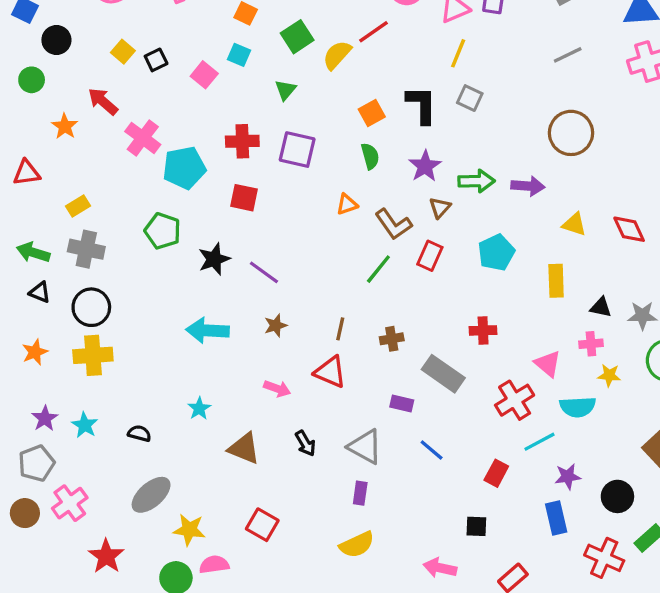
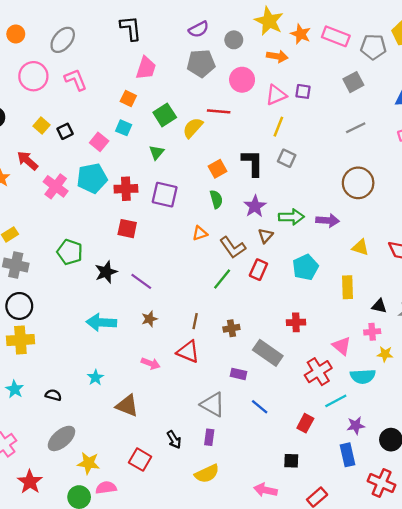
red line: (373, 32) -> (219, 111), turned 40
cyan pentagon: (184, 168) -> (92, 178), moved
black arrow: (305, 443) -> (174, 440), moved

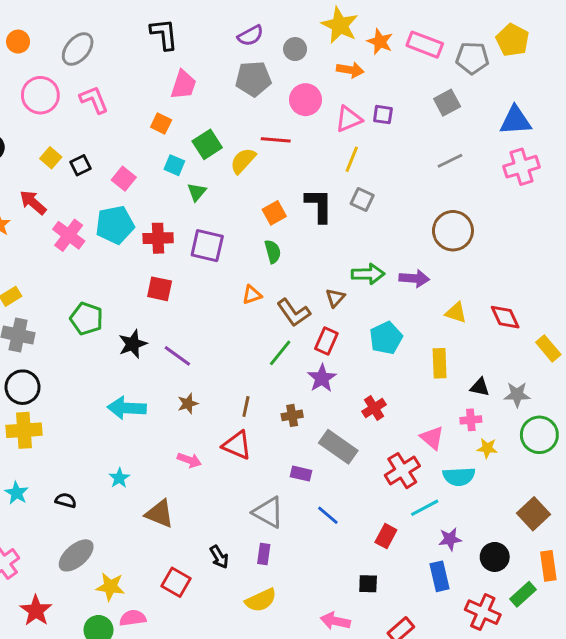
cyan square: (124, 128) -> (174, 165), moved
purple star: (255, 206) -> (322, 378), moved
red cross: (296, 322) -> (374, 408), turned -30

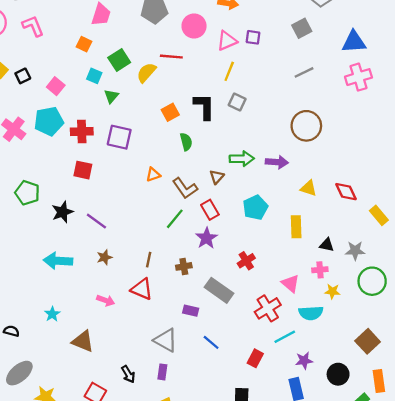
green semicircle: (273, 252) -> (186, 142), moved
red rectangle: (326, 341) -> (210, 210), turned -54

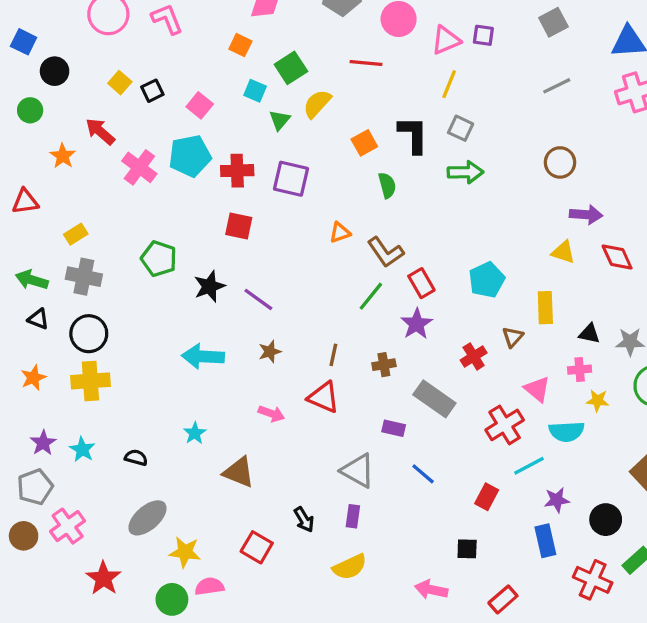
yellow semicircle: (146, 72) -> (317, 104), moved
brown circle: (306, 126) -> (560, 162), size x0.7
green arrow: (242, 159) -> (465, 172), moved
purple arrow: (277, 162) -> (586, 215), moved
brown triangle: (217, 177) -> (513, 337), moved

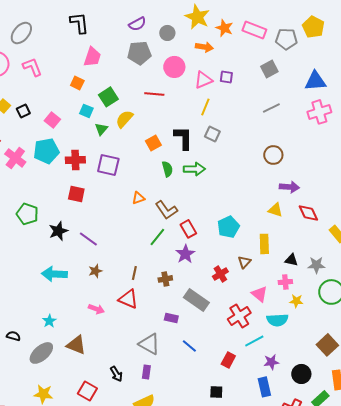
green arrow: (465, 172) -> (194, 169), moved
gray ellipse: (147, 518) -> (41, 353), moved

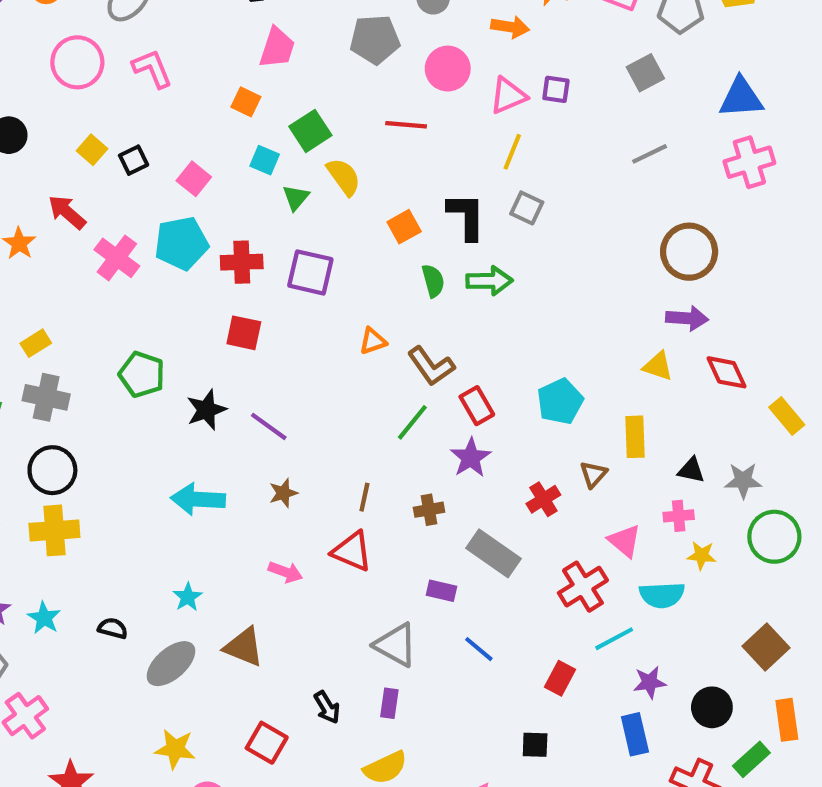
yellow semicircle: (124, 119) -> (344, 177), turned 102
brown circle: (273, 155) -> (689, 252), moved, size x1.4

